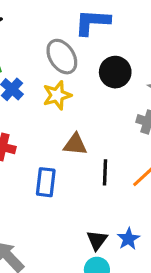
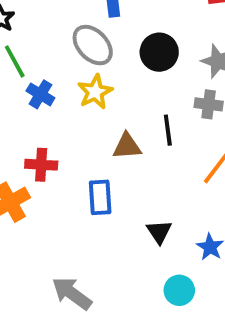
black line: (105, 172) -> (168, 130), moved
black triangle: (97, 240) -> (159, 232), moved

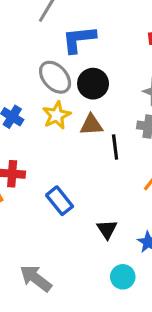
black circle: (159, 52) -> (93, 84), moved
brown triangle: (127, 146) -> (91, 125), moved
blue rectangle: (100, 197) -> (60, 201), turned -36

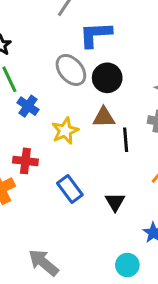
yellow star: (57, 115) -> (65, 131), moved
black triangle: (107, 229) -> (115, 202), moved

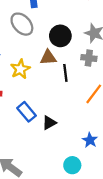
black circle: (107, 78) -> (60, 36), moved
black triangle: (115, 202) -> (49, 123), moved, turned 35

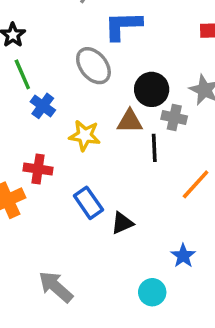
gray cross: (89, 58) -> (174, 118), moved
yellow star: (20, 69) -> (85, 136), turned 30

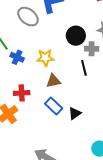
gray ellipse: (93, 66) -> (28, 17), moved
brown triangle: (130, 121) -> (53, 81), moved
yellow star: (85, 136) -> (45, 58), moved

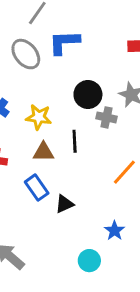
black line: (84, 68) -> (75, 141), moved

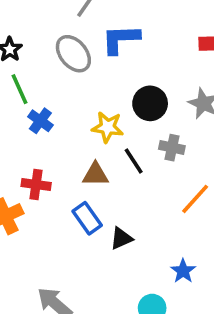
yellow star: (39, 117) -> (108, 127), moved
gray cross: (107, 117) -> (172, 148), moved
black line: (75, 141) -> (134, 161), turned -30

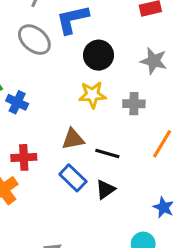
black circle: (150, 103) -> (98, 55), moved
yellow star: (108, 127) -> (92, 95), moved
black line: (134, 161) -> (107, 154), moved, turned -30

